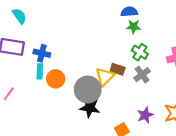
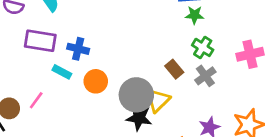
brown rectangle: (118, 69) -> (174, 69), turned 32
cyan rectangle: (40, 71) -> (62, 72), moved, turned -64
yellow triangle: (105, 77) -> (158, 100), moved

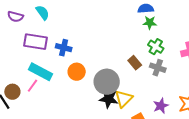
cyan rectangle: (62, 72) -> (40, 72), moved, size x1.6
gray cross: (205, 76) -> (158, 68), turned -35
yellow triangle: (158, 100) -> (124, 99), moved

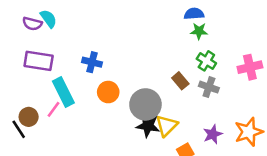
cyan semicircle: (42, 13) -> (48, 19), moved
purple rectangle: (35, 42) -> (39, 61), moved
cyan rectangle: (40, 72) -> (63, 92), turned 35

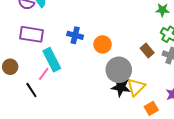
orange circle: (108, 92) -> (103, 44), moved
brown circle: (29, 117) -> (10, 67), moved
black line: (19, 129) -> (31, 90), moved

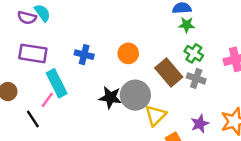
orange circle: (103, 44) -> (128, 53), moved
brown rectangle: (147, 51) -> (169, 72), size x1.6
black star: (121, 87) -> (110, 97), moved

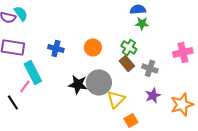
green cross: (194, 53) -> (129, 47), moved
brown rectangle: (169, 72) -> (127, 63), size x0.7
purple star: (200, 124) -> (153, 95), moved

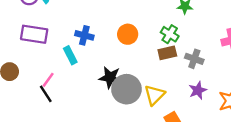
brown rectangle: (127, 63) -> (167, 53), turned -63
cyan rectangle: (33, 72) -> (70, 55), moved, size x0.7
gray circle: (99, 82) -> (126, 89), moved
black line: (13, 102) -> (46, 94), moved

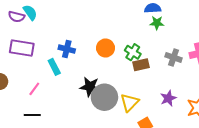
green cross: (170, 34) -> (133, 52), moved
gray cross: (194, 59) -> (174, 57), moved
black line: (46, 94) -> (32, 115), moved, turned -56

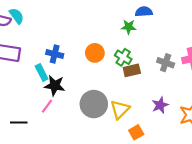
green star: (157, 23) -> (129, 27), moved
black star: (90, 87) -> (55, 86), moved
pink line: (34, 89) -> (47, 106), moved

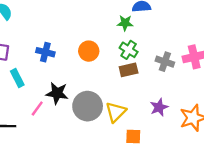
green cross: (123, 57) -> (129, 50), moved
cyan rectangle: (42, 72) -> (17, 78), moved
black star: (55, 86) -> (57, 93), moved
orange square: (136, 132) -> (133, 137), turned 32

